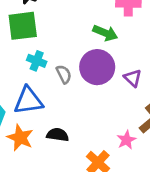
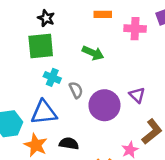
green arrow: (105, 33) -> (93, 53), moved
purple circle: (97, 67) -> (104, 105), moved

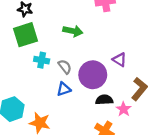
blue triangle: (44, 112) -> (64, 89), moved, size x0.6
black semicircle: (69, 144) -> (104, 100), moved

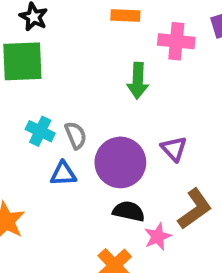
green arrow: (73, 31) -> (138, 81), moved, turned 66
cyan cross: (42, 60) -> (40, 131), moved

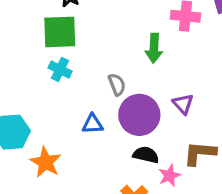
cyan cross: (40, 131) -> (60, 69), moved
gray semicircle: (76, 135) -> (117, 84), moved
brown L-shape: (195, 209) -> (200, 153), turned -140

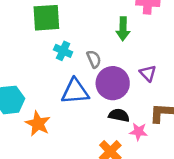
cyan cross: (60, 69) -> (63, 51), moved
blue triangle: (93, 124) -> (75, 92), size x1.6
pink star: (169, 176) -> (138, 132), turned 30

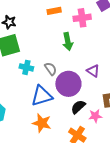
black semicircle: (119, 115) -> (78, 107), turned -42
orange star: (38, 124) -> (42, 123), moved

